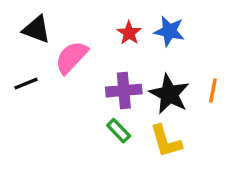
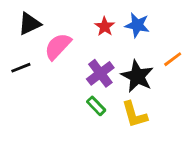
black triangle: (36, 29) -> (29, 24), turned -45
purple cross: (124, 91) -> (100, 73), turned -32
orange line: (213, 91) -> (173, 59), moved, turned 42

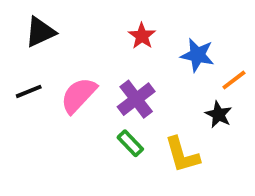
blue star: (137, 25) -> (197, 55), moved
pink semicircle: (58, 46) -> (79, 95), moved
black star: (137, 76) -> (219, 114), moved, size x0.6

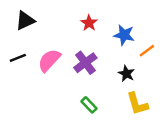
black star: (219, 114) -> (126, 74), moved
green rectangle: (130, 143) -> (89, 105), moved
yellow L-shape: (182, 155) -> (137, 104), moved

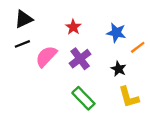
red star: (89, 23) -> (73, 27), moved
black line: (18, 58) -> (22, 44), moved
green rectangle: (89, 105) -> (83, 98), size x1.5

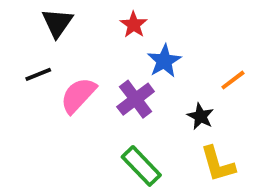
black triangle: (24, 19) -> (57, 23), moved, turned -30
red star: (73, 27) -> (134, 25), moved
blue star: (116, 33) -> (164, 61), moved, turned 30

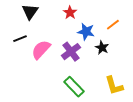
blue star: (164, 61) -> (86, 32), turned -30
orange line: (233, 80) -> (113, 25), moved
black star: (200, 116) -> (102, 48), moved

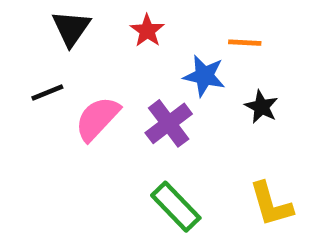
red star: (70, 13) -> (147, 31), moved
orange line: (113, 25) -> (245, 43), moved, turned 40
black star: (102, 48) -> (261, 107), moved

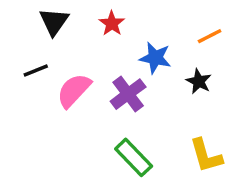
orange line: (245, 43) -> (210, 36), moved, turned -30

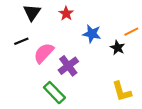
orange line: (210, 36) -> (131, 32), moved
purple cross: (128, 94) -> (68, 66), moved
green rectangle: (134, 157) -> (54, 93), moved

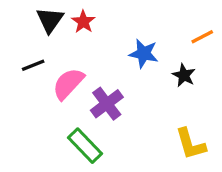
red star: (66, 13) -> (83, 22), moved
orange line: (131, 32) -> (202, 37), moved

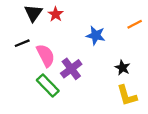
black star: (184, 75) -> (122, 68), moved
pink semicircle: (68, 84) -> (46, 55), turned 110
green rectangle: (85, 146) -> (48, 86), moved

